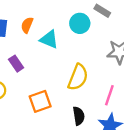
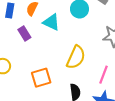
purple rectangle: (16, 64) -> (24, 33), moved

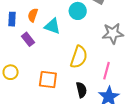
orange square: (41, 78) -> (48, 79), turned 30

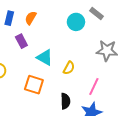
cyan triangle: (52, 26) -> (45, 58), moved
yellow semicircle: (79, 57) -> (69, 68), size x0.6

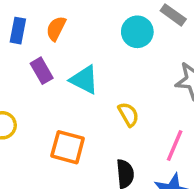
cyan triangle: (45, 58) -> (84, 80), moved
yellow semicircle: (69, 68) -> (128, 114), turned -56

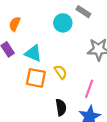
orange square: (68, 147) -> (36, 78), moved

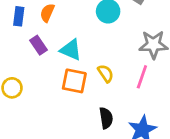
pink line: (89, 89) -> (142, 77), moved

